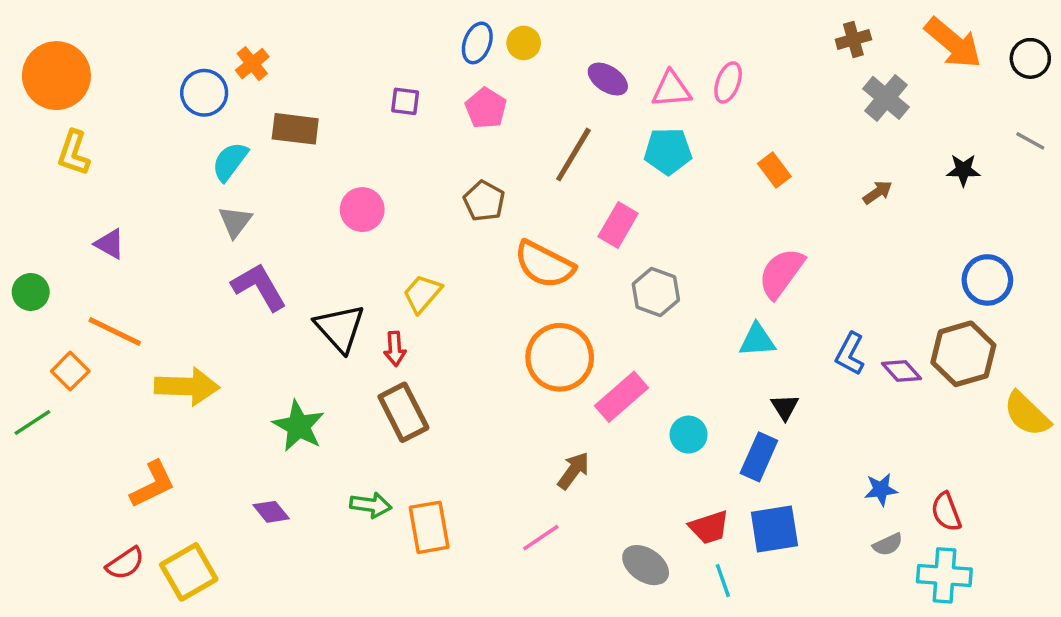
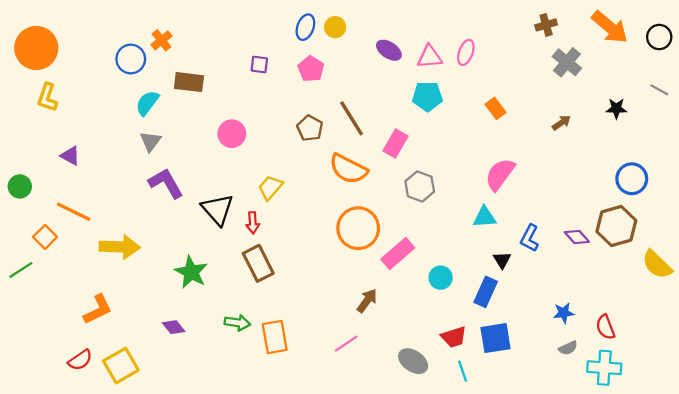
brown line: (573, 155) -> (352, 118), moved, turned -63
blue L-shape: (850, 354) -> (530, 238), moved

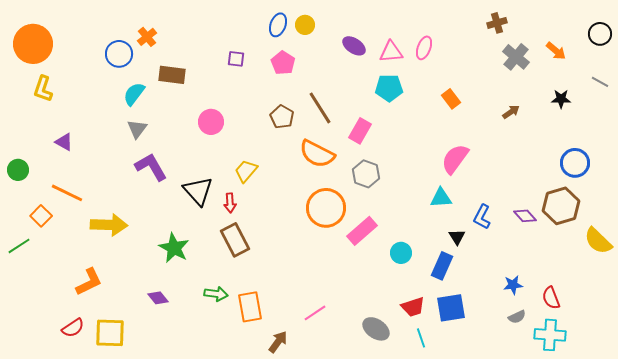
orange arrow: (610, 27) -> (556, 51), moved, size x0.6
gray hexagon: (420, 186) -> (366, 174), moved
brown arrow: (367, 301) -> (278, 342), moved
yellow square: (121, 366) -> (110, 333), turned 32

